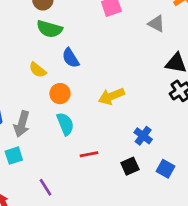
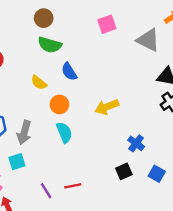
gray triangle: (156, 24) -> (148, 40), size x1.5
red line: (89, 154) -> (73, 186), moved

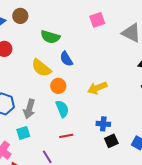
brown circle: (44, 18) -> (20, 16), moved
yellow semicircle: (39, 83) -> (41, 68), size x1.5
blue cross: (136, 143) -> (103, 124), moved, turned -32
red line: (73, 186) -> (66, 136), moved

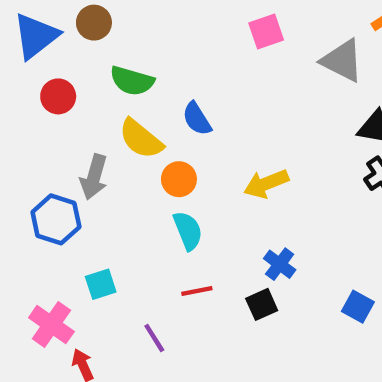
green semicircle: (50, 37) -> (132, 81), moved
gray arrow: (29, 109) -> (94, 177), moved
blue cross: (103, 124) -> (280, 264), turned 32
black square: (111, 141) -> (262, 304), moved

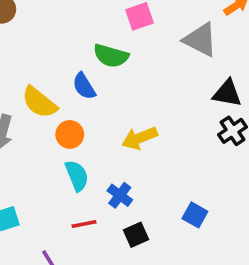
green semicircle: (132, 81) -> (111, 56), moved
blue cross: (280, 264) -> (120, 195), moved
blue square: (358, 307) -> (195, 215), moved

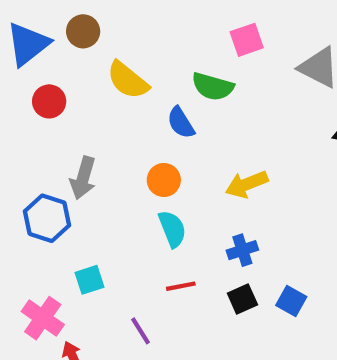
yellow semicircle: (39, 102) -> (128, 80), moved
blue cross: (120, 195) -> (242, 250), moved, turned 35
blue square: (195, 215) -> (291, 301), moved

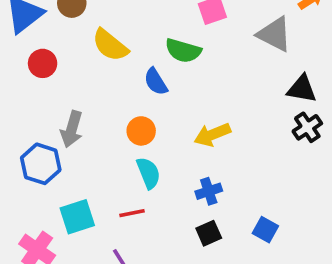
cyan square: (89, 280) -> (77, 217), size x1.4
red line: (181, 286) -> (132, 213), moved
blue square: (291, 301) -> (265, 230), moved

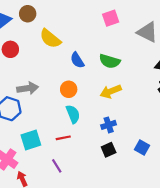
green semicircle: (183, 51) -> (110, 61), moved
gray arrow: (72, 129) -> (28, 88), turned -114

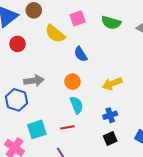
pink square: (111, 18) -> (78, 18), moved
green semicircle: (110, 61) -> (111, 23), moved

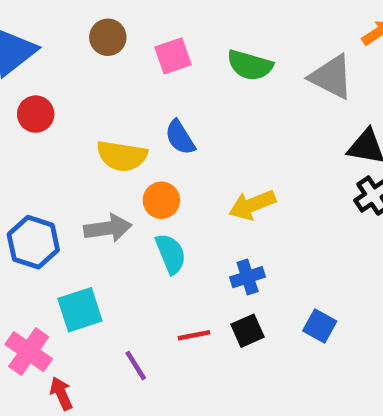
brown circle: (34, 10) -> (108, 37), moved
yellow semicircle: (55, 34) -> (122, 156), moved, turned -30
gray arrow: (34, 81) -> (108, 228), moved
red line: (67, 127) -> (194, 335), moved

